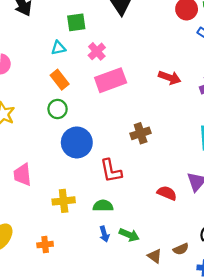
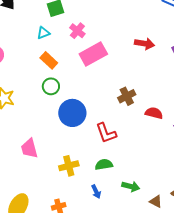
red semicircle: (167, 193) -> (154, 113), moved
blue arrow: (104, 234) -> (96, 192), moved

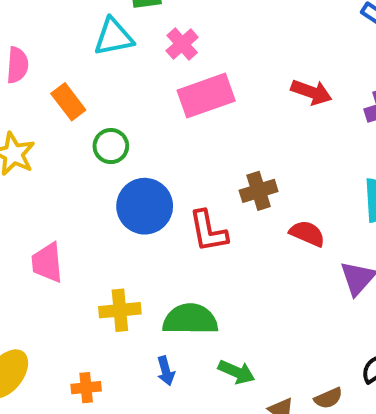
cyan triangle: (43, 33) -> (114, 37), size x1.5
orange rectangle: (49, 60) -> (68, 102), moved
red L-shape: (106, 133) -> (208, 231), moved
green semicircle: (104, 164) -> (190, 319), size x1.5

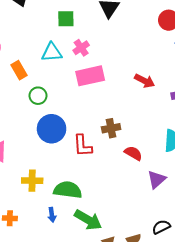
cyan triangle: (114, 37) -> (52, 52), moved
green arrow: (236, 372) -> (88, 220), size x1.5

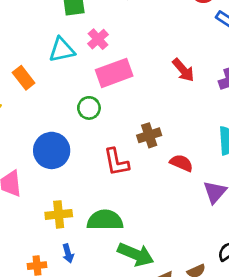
red arrow: (145, 81) -> (183, 70), turned 30
green circle: (38, 96) -> (89, 108), moved
blue circle: (52, 129) -> (52, 150), moved
blue arrow: (52, 215) -> (68, 253), moved

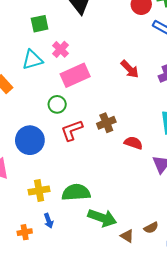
red L-shape: (116, 162) -> (72, 130), moved, turned 85

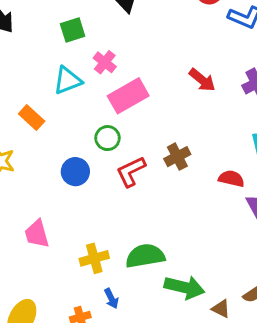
blue circle: (30, 140) -> (75, 172), moved, size x0.7
red semicircle: (133, 143) -> (231, 179), moved

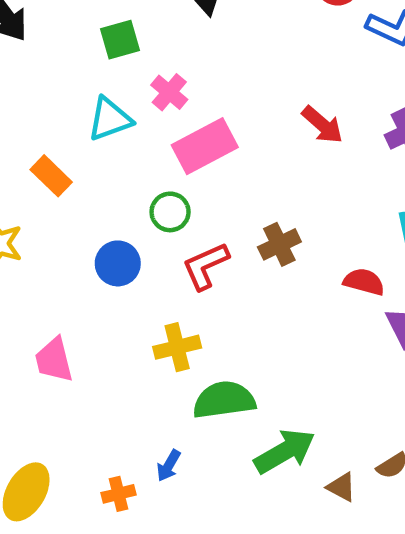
yellow cross: (94, 258) -> (177, 347), moved
green arrow: (184, 287) -> (285, 451), turned -45
blue arrow: (111, 299) -> (169, 466), turned 54

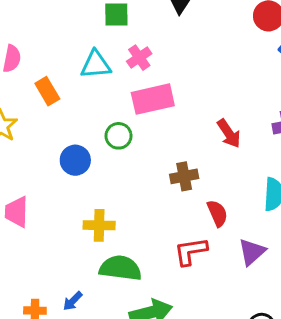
red arrow: (322, 125) -> (229, 133), moved
red L-shape: (206, 266) -> (191, 251), moved
red semicircle: (364, 282) -> (217, 213), moved, turned 36

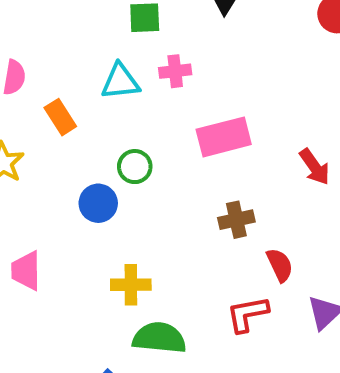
pink cross: (139, 58) -> (175, 71), turned 30
pink rectangle: (153, 99) -> (224, 137), moved
red arrow: (229, 133) -> (315, 167), moved
green circle: (119, 136) -> (135, 167), moved

